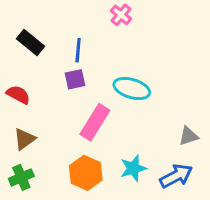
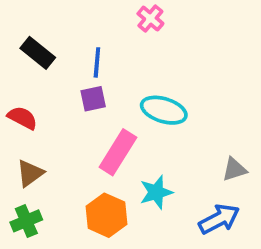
cyan star: (133, 168) -> (156, 192), moved

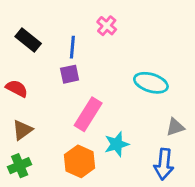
pink cross: (150, 19) -> (107, 26), moved
cyan ellipse: (164, 110) -> (151, 83), moved
blue arrow: (219, 219) -> (164, 164), turned 124

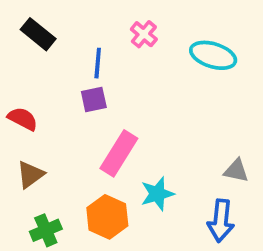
black rectangle: (28, 40) -> (38, 34), moved
cyan ellipse: (151, 83) -> (213, 55), moved
gray triangle: (175, 127) -> (236, 171), turned 30
green cross: (20, 166) -> (46, 230), moved

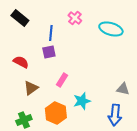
red semicircle: (23, 119) -> (21, 62), moved
pink rectangle: (119, 153) -> (62, 80), size x0.6
brown triangle: (30, 175) -> (31, 88), moved

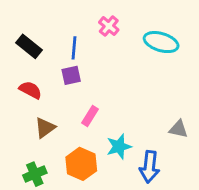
black rectangle: (20, 18) -> (29, 46), moved
blue arrow: (115, 115) -> (149, 167), moved

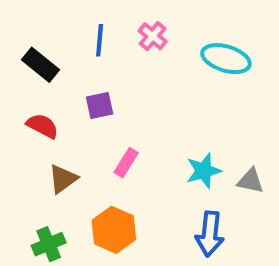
blue line: (74, 48) -> (100, 40), moved
cyan star: (119, 147) -> (204, 171), moved

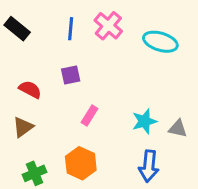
pink cross: (153, 36) -> (108, 26), size x1.4
black rectangle: (40, 65) -> (17, 29), moved
brown triangle: (63, 179) -> (23, 127), moved

